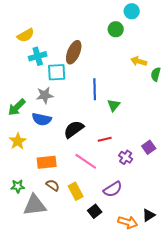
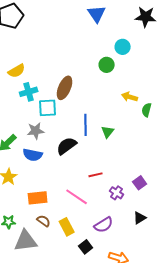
green triangle: (114, 105) -> (108, 132), moved
black semicircle: (74, 129) -> (67, 146), moved
black triangle: (149, 215) -> (140, 218), moved

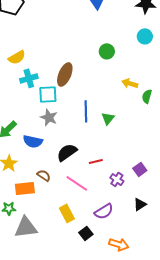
cyan circle: (123, 47) -> (145, 36), moved
gray star: (36, 131) -> (49, 117), moved, turned 30
black semicircle: (67, 146) -> (67, 152), moved
orange rectangle: (38, 198) -> (25, 188), moved
brown semicircle: (44, 221) -> (44, 175), moved

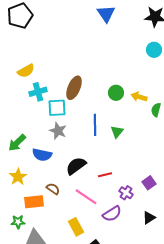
green circle: (107, 51) -> (116, 93), moved
purple semicircle: (104, 211) -> (112, 214), moved

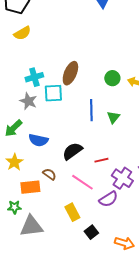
yellow semicircle: (26, 71) -> (22, 33), moved
gray star: (58, 131) -> (28, 101), moved
purple cross: (126, 193) -> (122, 178), size x1.5

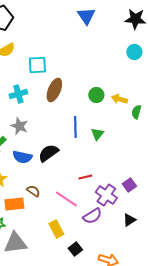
cyan square: (53, 93) -> (37, 65), moved
gray star: (28, 101) -> (19, 126), moved
black semicircle: (72, 151) -> (48, 153), moved

